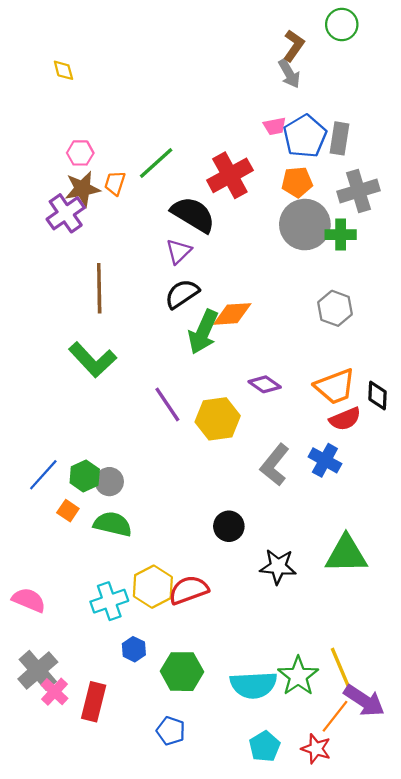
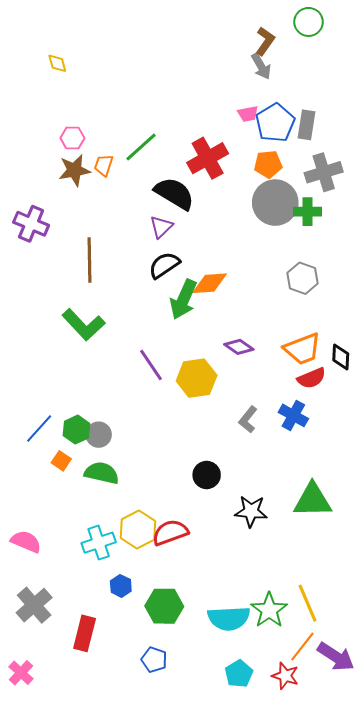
purple cross: (66, 213) -> (31, 224), moved, turned -32
gray L-shape: (275, 465) -> (248, 419), size x0.7
pink cross: (55, 692) -> (21, 673), moved
purple arrow: (364, 701) -> (336, 657), moved

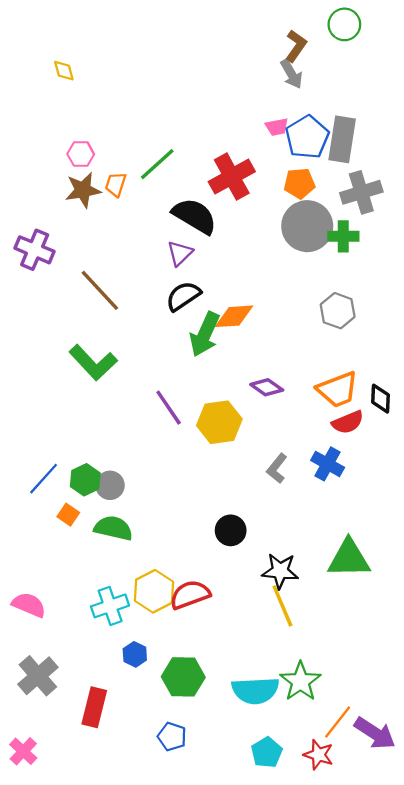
gray rectangle: (306, 125) -> (342, 139), size x1.4
brown line: (90, 260) -> (100, 290), turned -42
yellow line: (308, 603) -> (282, 606), moved

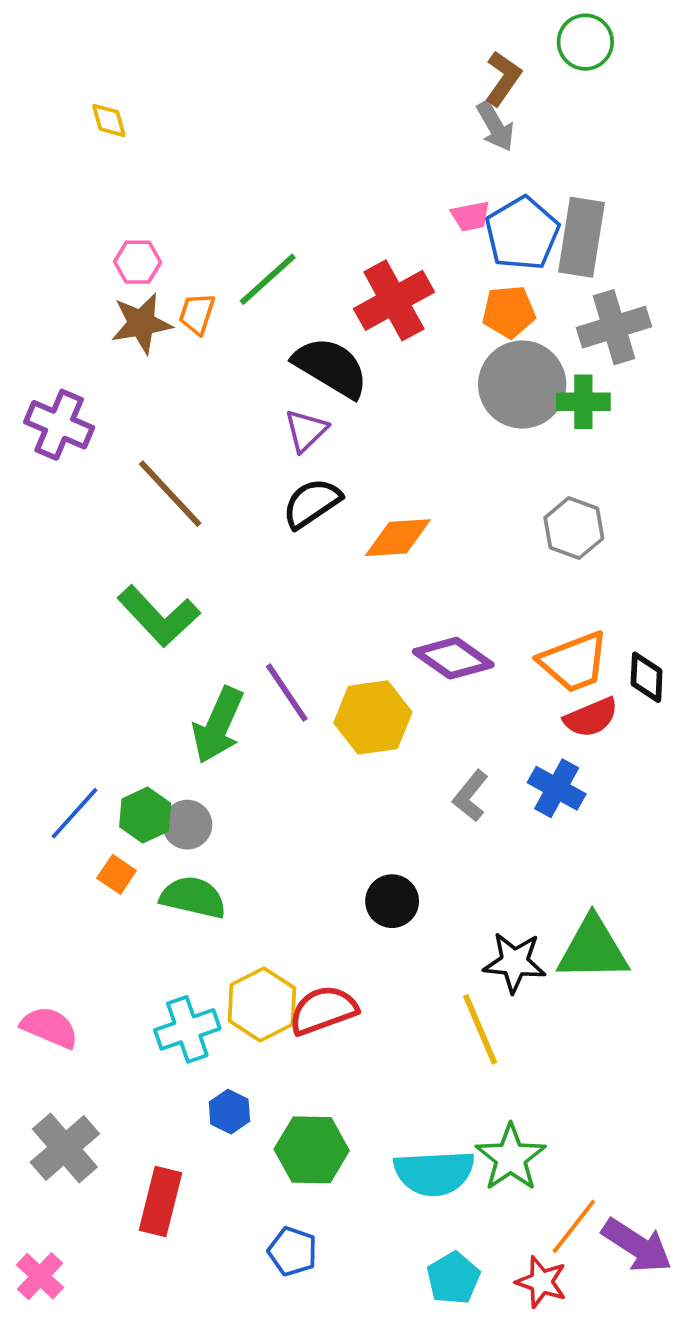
green arrow: (205, 334) -> (218, 725), moved
purple diamond: (267, 387) -> (453, 658), size x1.4
black star: (280, 571) -> (515, 962), moved

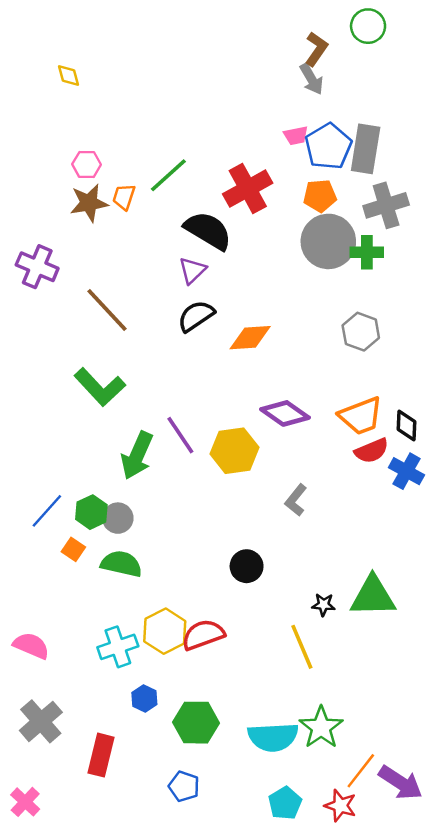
blue cross: (557, 788) -> (407, 471), moved
black star: (515, 962) -> (324, 605), size x0.6

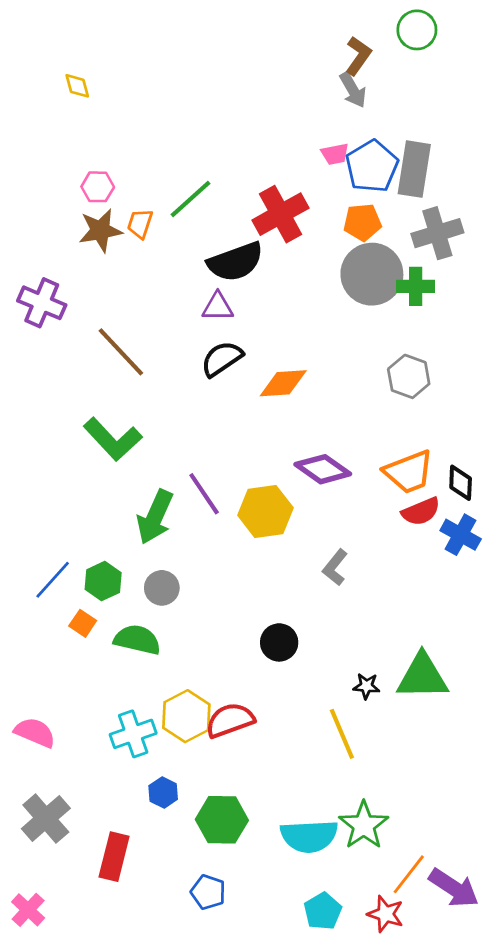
black semicircle: (208, 231) -> (235, 262), turned 129
purple triangle: (192, 270) -> (218, 307), turned 44
gray circle: (118, 518) -> (162, 588), moved

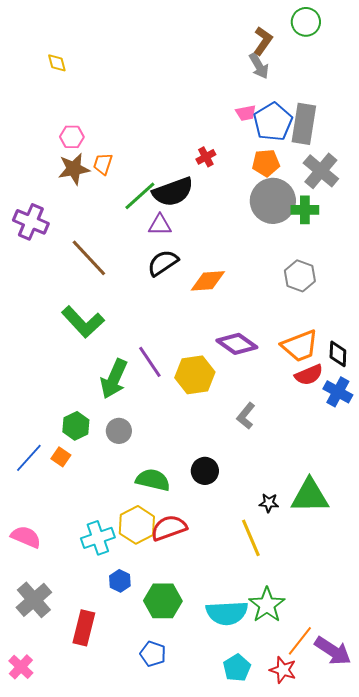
green line: (190, 199) -> (140, 196), moved
red cross: (280, 214) -> (206, 157), size x0.5
gray cross: (437, 233) -> (321, 171), turned -33
blue line: (53, 580) -> (29, 458), moved
green semicircle: (137, 640) -> (153, 480), moved

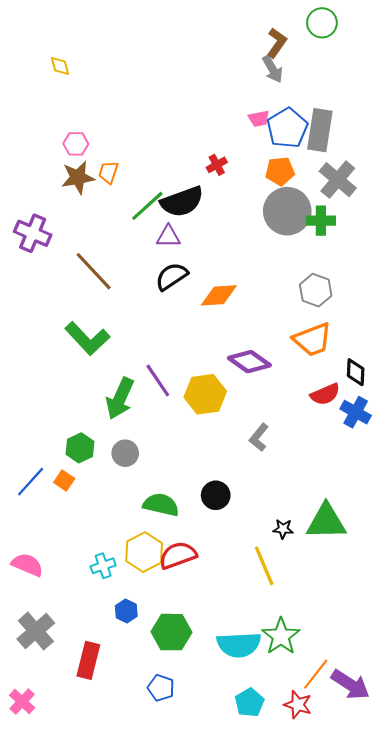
orange trapezoid: (300, 346) -> (313, 340), moved
cyan cross: (98, 538) -> (103, 566), size x0.7

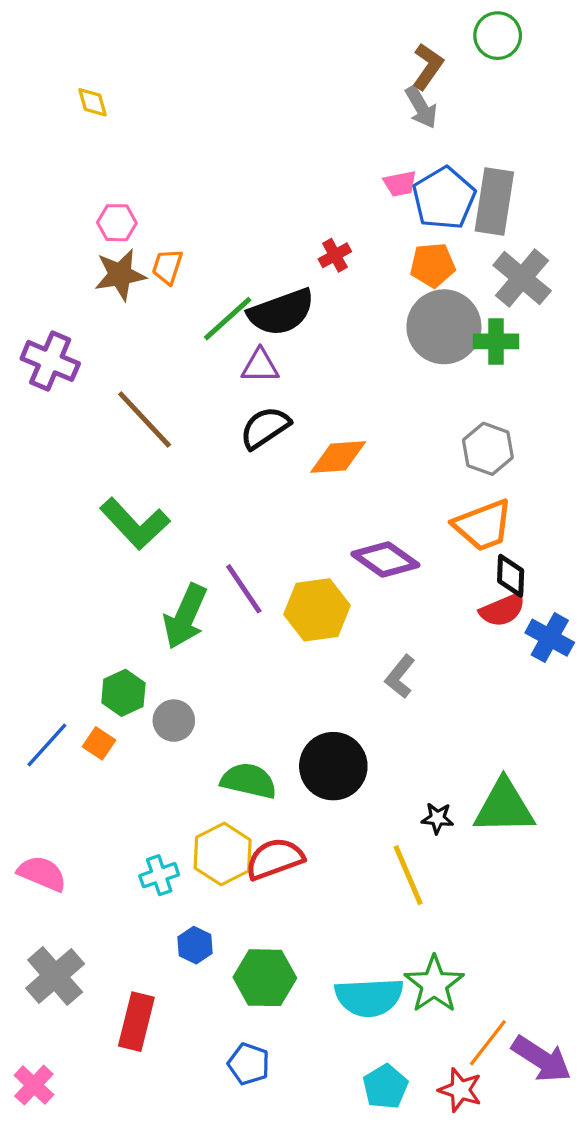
black diamond: (356, 372) -> (511, 576), moved
gray circle: (125, 453) -> (174, 721), moved
black circle: (216, 495) -> (333, 766), size x1.5

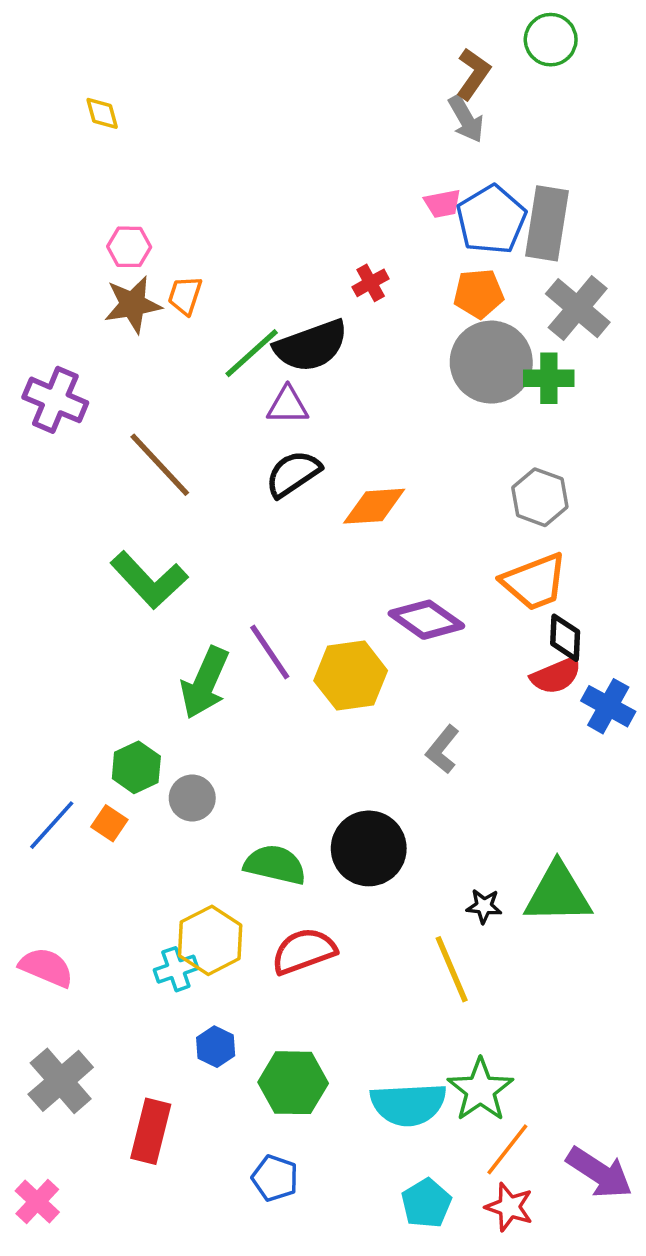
yellow hexagon: (223, 854) -> (210, 940), moved
orange line: (488, 1043) -> (507, 1149), moved

